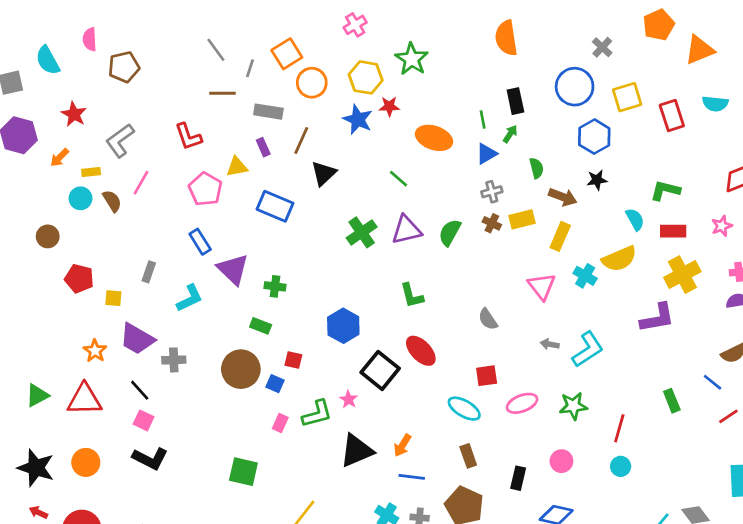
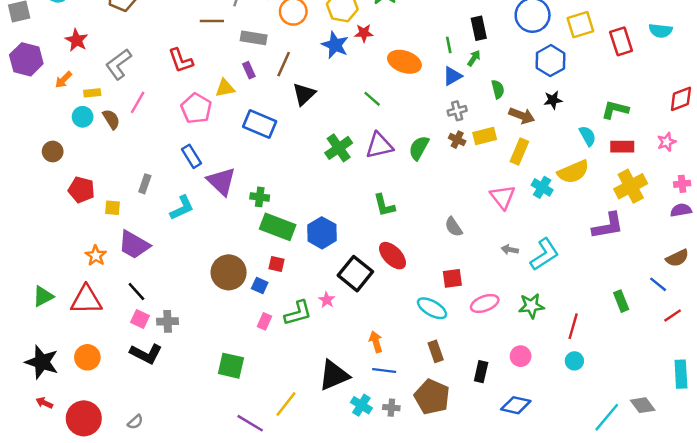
green rectangle: (261, 326) -> (278, 227), moved, size x1.8
gray cross: (174, 360) -> (168, 321), moved
orange arrow: (402, 445) -> (376, 342), turned 132
black triangle: (356, 451) -> (334, 375), moved

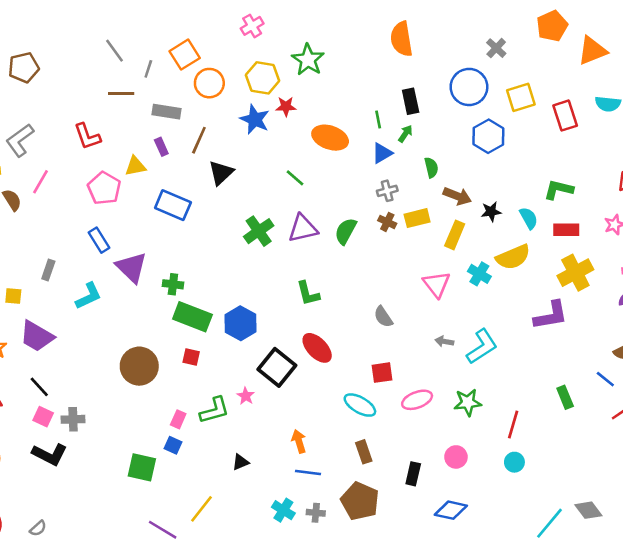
black star: (553, 100) -> (491, 212), moved
blue square: (260, 286) -> (173, 445), moved
black triangle: (334, 375) -> (240, 462), moved, size x0.5

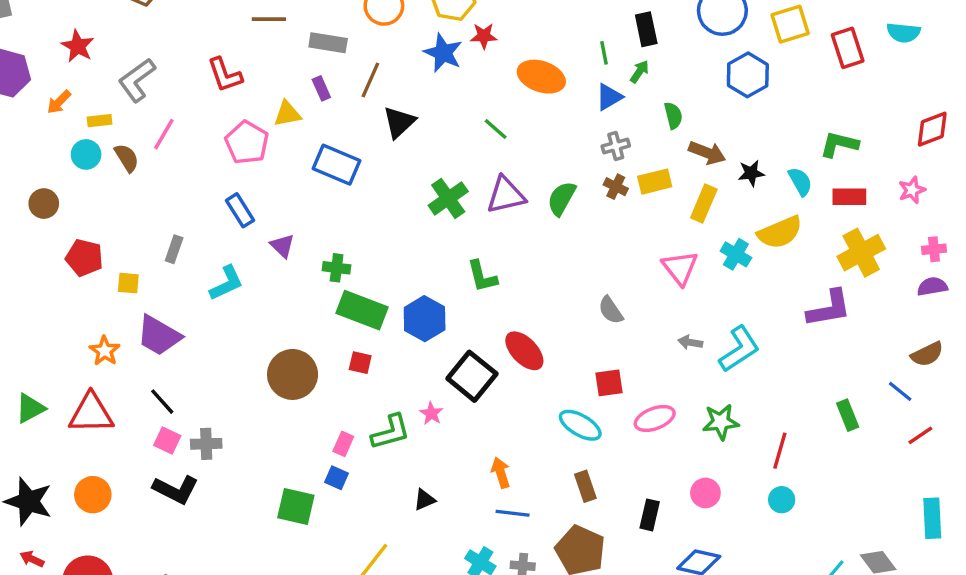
purple triangle: (131, 267) -> (282, 246), size x0.6
green L-shape: (308, 293) -> (482, 276), moved

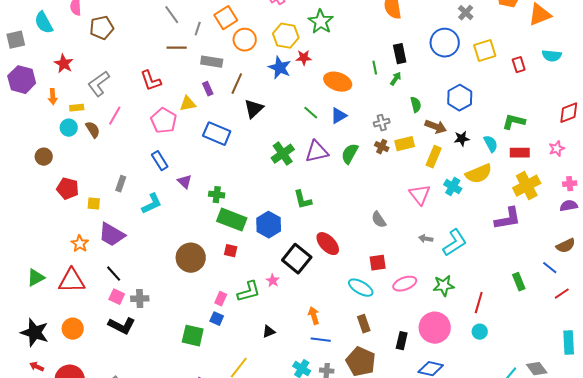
red rectangle: (848, 48) -> (519, 65), size x0.7
blue hexagon: (748, 75) -> (460, 98), moved
blue triangle: (609, 97) -> (339, 116), moved
orange arrow: (59, 102) -> (53, 97), turned -49
pink circle: (705, 493) -> (435, 328), size x1.8

